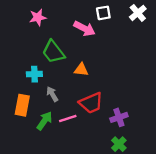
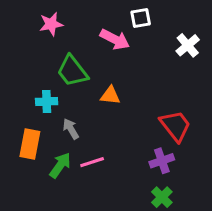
white cross: (138, 13) -> (188, 45), moved
red trapezoid: (91, 103) -> (176, 126), moved, turned -105

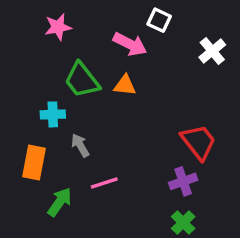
white square: (141, 18) -> (159, 20), turned 35
orange triangle: (110, 95) -> (125, 85), moved
green arrow: (60, 165) -> (60, 202), moved

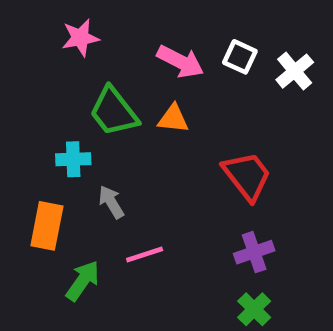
white square: (159, 20) -> (240, 57), moved
red trapezoid: (199, 142) -> (247, 176), moved

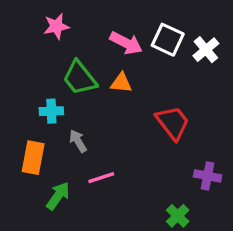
white square: (240, 57) -> (168, 40), size x1.4
purple cross: (254, 252) -> (208, 176), moved, turned 30

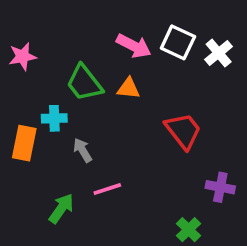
pink star: (56, 26) -> (22, 57), moved
orange rectangle: (33, 158) -> (24, 143), moved

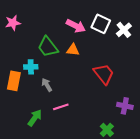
pink star: (22, 57) -> (13, 23), moved

